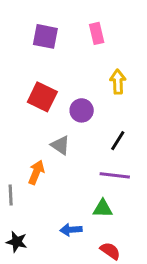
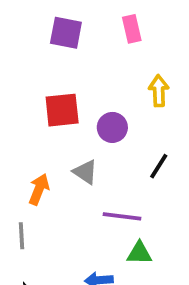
red square: (42, 97) -> (62, 110), turned -32
orange arrow: (36, 172) -> (39, 189), moved
purple line: (115, 175) -> (122, 216), moved

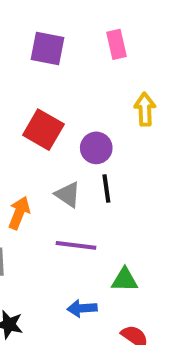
red square: (62, 110) -> (43, 130), turned 36
black line: (159, 166) -> (106, 189), moved, turned -40
purple line: (122, 216) -> (76, 245), moved

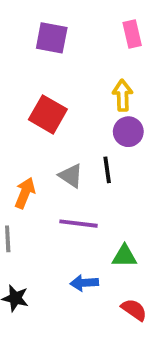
pink rectangle: (117, 44) -> (132, 34), moved
yellow arrow: (145, 109) -> (123, 95), moved
purple circle: (96, 148) -> (128, 132), moved

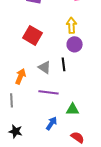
blue arrow: (84, 283) -> (52, 123), turned 128

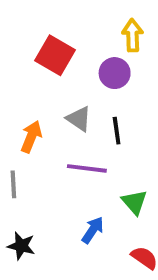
purple circle: (75, 44) -> (115, 73), moved
black line: (64, 64) -> (117, 131), moved
green triangle: (73, 109) -> (134, 202), turned 48

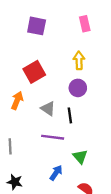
red square: (55, 55) -> (34, 72), turned 30
purple circle: (115, 73) -> (78, 88), moved
orange arrow: (31, 137) -> (17, 101), moved

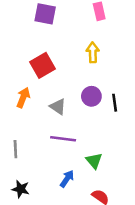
purple circle: (78, 88) -> (91, 96), moved
black line: (70, 115) -> (115, 103), moved

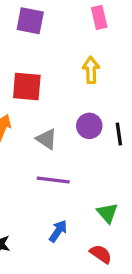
red square: (43, 65) -> (27, 86), turned 35
green triangle: (94, 161) -> (107, 213), moved

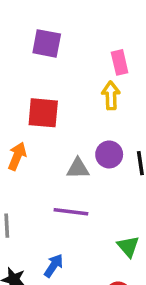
pink rectangle: (99, 17) -> (120, 62), moved
gray triangle: (47, 139) -> (78, 168), moved, turned -35
blue arrow: (58, 231) -> (54, 266), moved

